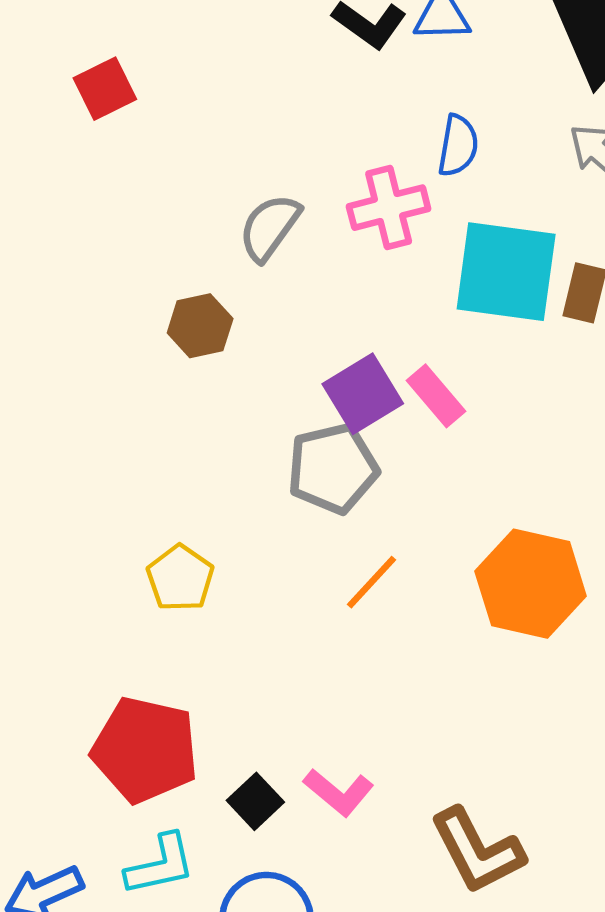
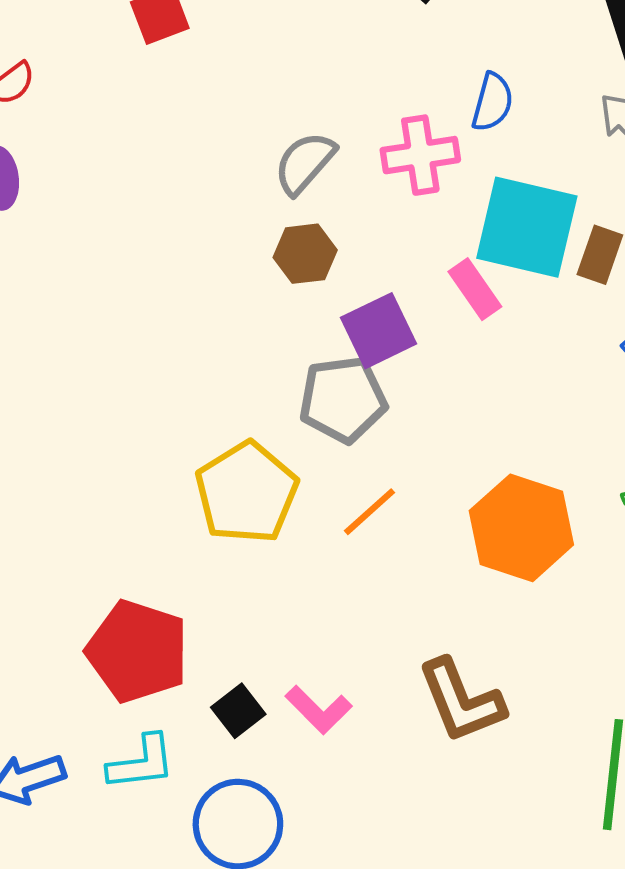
brown hexagon: (200, 326) -> (305, 254), moved
pink rectangle: (436, 396) -> (475, 289), moved
yellow pentagon: (180, 578) -> (247, 493), moved, size x1.6
brown L-shape: (477, 851) -> (461, 701), moved

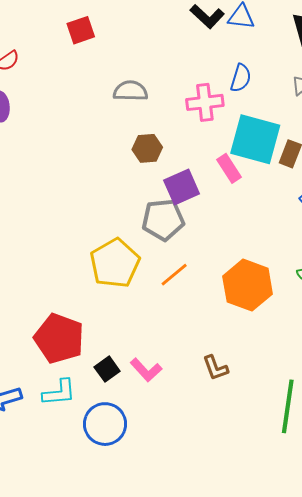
gray semicircle: (305, 163) -> (130, 91), moved, turned 48
brown L-shape: (461, 701) -> (215, 368), size x0.6

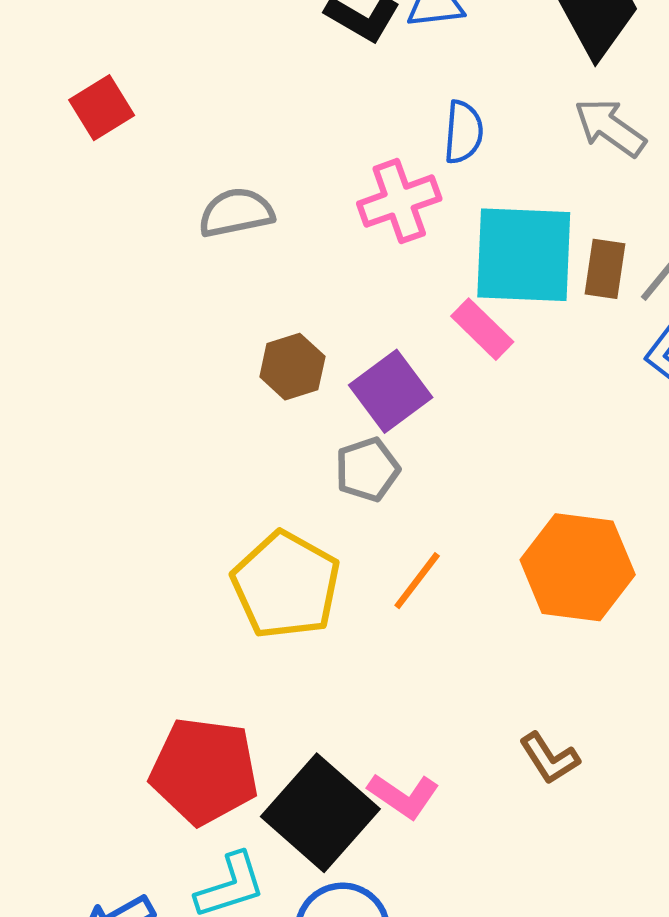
brown hexagon: (147, 148) -> (292, 367), moved
gray pentagon: (163, 220) -> (367, 469), size x0.7
black square: (107, 369) -> (320, 813), size x2.0

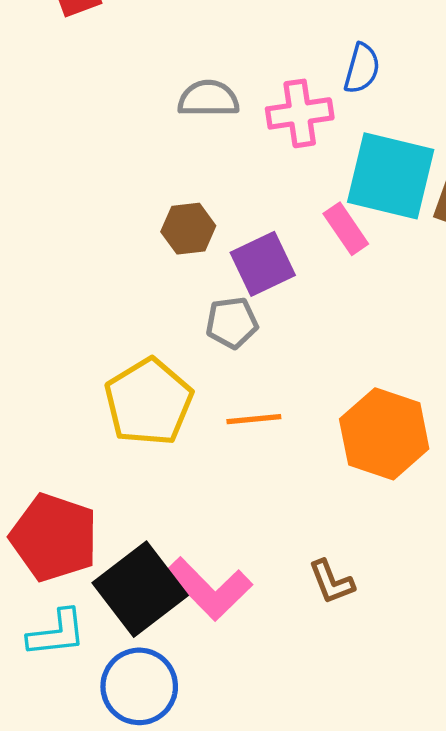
gray semicircle: (236, 213) -> (208, 99), moved
orange line: (417, 581) -> (254, 419), turned 36
pink L-shape: (403, 796) -> (209, 589), size x1.5

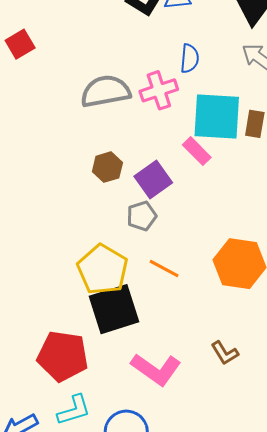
gray semicircle: (208, 99) -> (105, 91), size x1.4
orange line: (254, 419) -> (164, 269), turned 44
black square: (140, 589) -> (114, 309), moved, turned 30

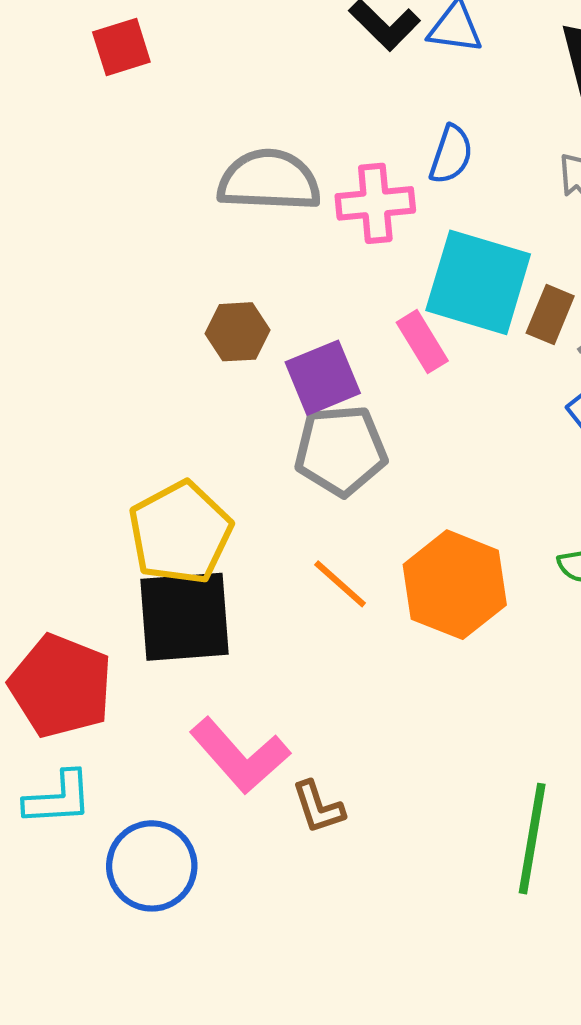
gray pentagon: (142, 216) -> (341, 450), moved, size x1.5
orange line: (164, 269) -> (340, 584), moved
brown L-shape: (225, 353) -> (318, 807), moved

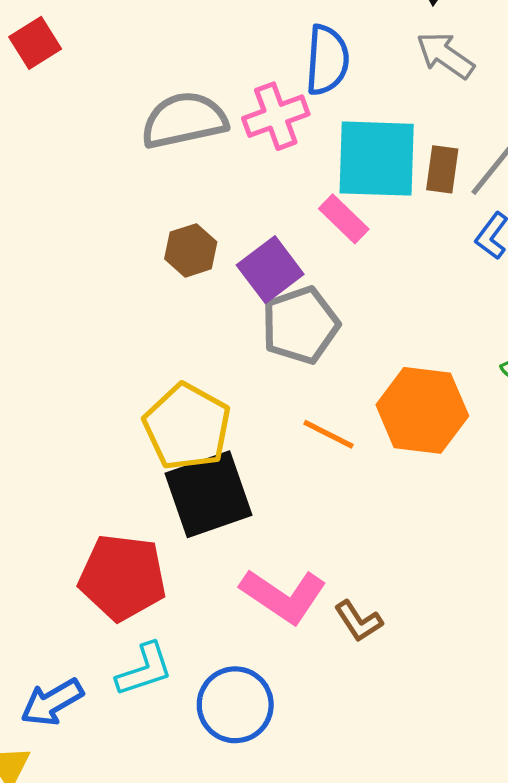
blue semicircle: (451, 154) -> (327, 60), size x1.4

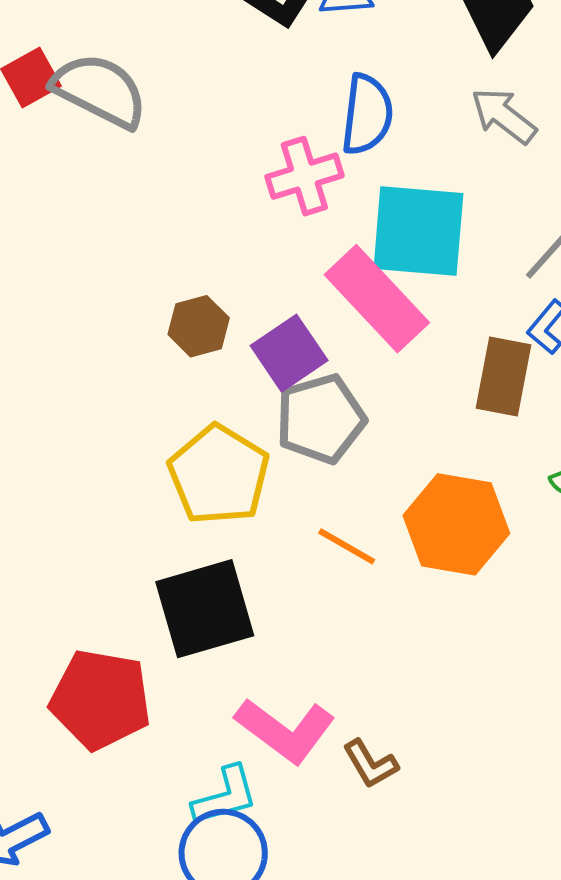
gray semicircle: (184, 120) -> (100, 90), moved, turned 36
brown rectangle: (442, 169) -> (503, 377), moved, size x1.4
pink rectangle: (344, 219) -> (377, 299), size x1.8
yellow pentagon: (187, 427) -> (219, 475), moved
cyan L-shape: (144, 670) -> (225, 796), moved

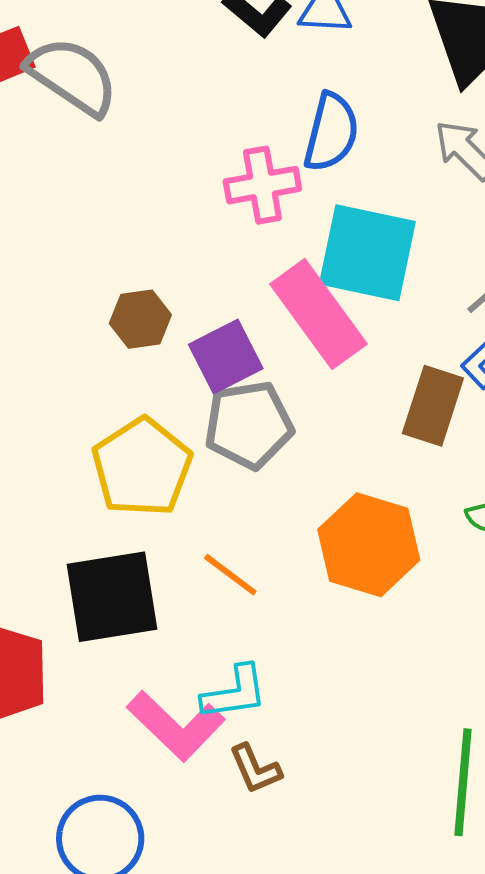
orange line: (347, 546) -> (230, 575), moved
cyan L-shape: (225, 796) -> (234, 693), moved

